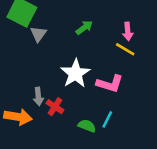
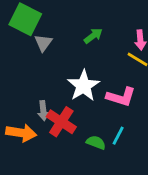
red cross: (55, 107) -> (61, 122), size x1.5

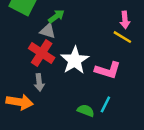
green arrow: (93, 36) -> (56, 16), moved
gray triangle: (43, 43) -> (48, 31), moved, turned -49
red cross: (61, 122) -> (42, 53), moved

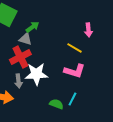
yellow line: (122, 37) -> (74, 48), moved
red cross: (42, 53) -> (20, 57), turned 30
white star: (75, 60) -> (36, 74), moved, turned 30

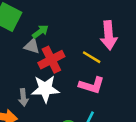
pink arrow: (88, 30) -> (109, 35), size x1.6
red cross: (20, 57) -> (51, 60), moved

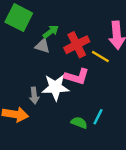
red cross: (51, 60) -> (77, 45), moved
pink L-shape: (92, 85) -> (77, 77), moved

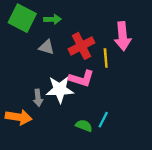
green arrow: (51, 32) -> (52, 19), moved, turned 35
yellow line: (100, 57) -> (106, 58), turned 54

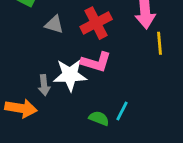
yellow line: (106, 58) -> (160, 43), moved

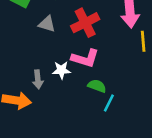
white star: (70, 75) -> (61, 70), size x0.6
green semicircle: (99, 118) -> (97, 86), moved

